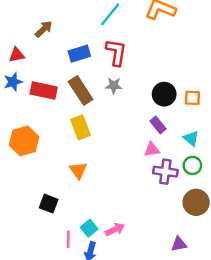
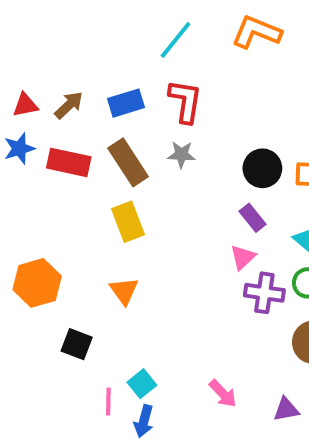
brown arrow: (44, 29) -> (69, 105), moved
orange hexagon: (24, 141) -> (37, 283), moved
pink triangle: (152, 149) -> (243, 257), turned -35
pink arrow: (115, 229) -> (223, 394), moved, turned 72

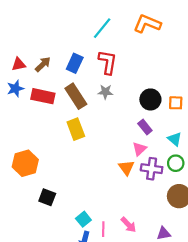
blue rectangle: (126, 103) -> (75, 63), turned -48
orange triangle: (124, 291) -> (126, 168), moved
pink line: (108, 401) -> (103, 229), moved

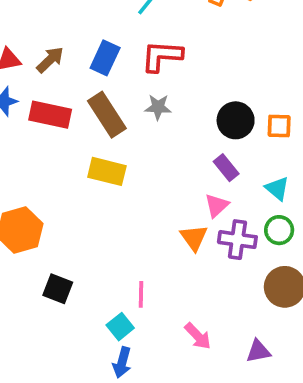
red L-shape: (108, 62) -> (162, 56), turned -95
yellow rectangle: (76, 129) -> (107, 171), turned -55
pink line: (103, 229) -> (141, 294), moved

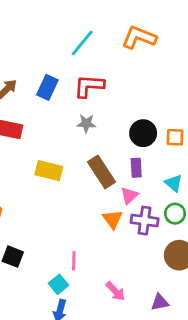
brown rectangle: (107, 115) -> (102, 172), moved
purple rectangle: (226, 168) -> (136, 168), turned 36

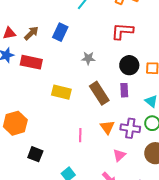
red L-shape: (89, 86) -> (122, 31), moved
pink triangle: (129, 196) -> (119, 155), moved
pink line: (74, 261) -> (80, 135), moved

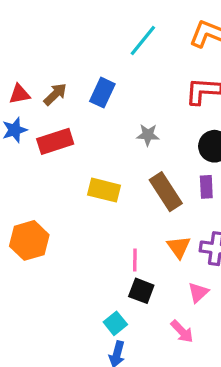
red rectangle: (31, 62) -> (55, 141), turned -30
black square: (35, 154) -> (141, 291), moved

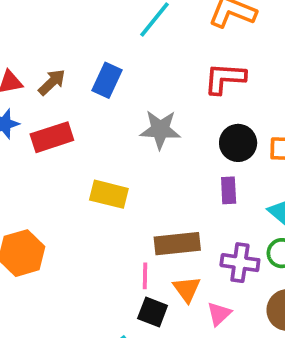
gray star: (148, 135) -> (160, 130), size x1.5
brown rectangle: (166, 192) -> (177, 244), moved, turned -63
orange triangle: (179, 247) -> (187, 289), moved

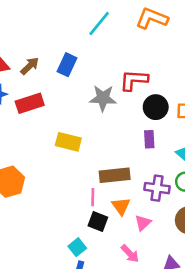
red L-shape: (225, 78) -> (134, 80), moved

